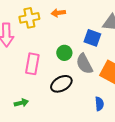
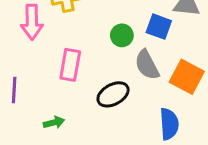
green circle: (64, 53) -> (122, 35), moved
blue semicircle: (99, 104) -> (169, 124), size x1.5

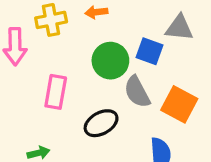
green circle: (122, 35) -> (110, 61), size x1.5

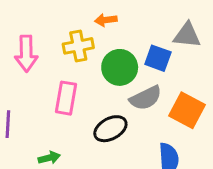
yellow cross: (51, 20) -> (78, 46), moved
gray semicircle: (137, 92) -> (146, 98), turned -88

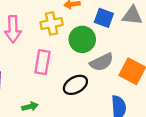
blue square: (158, 58) -> (104, 18), moved

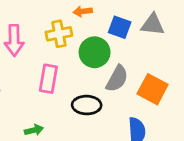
gray semicircle: (102, 62) -> (117, 79), turned -35
black ellipse: (75, 85) -> (87, 105), turned 30

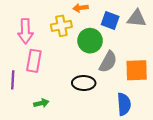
pink rectangle: (48, 79) -> (34, 61), moved
orange square: (153, 89) -> (137, 70), turned -30

